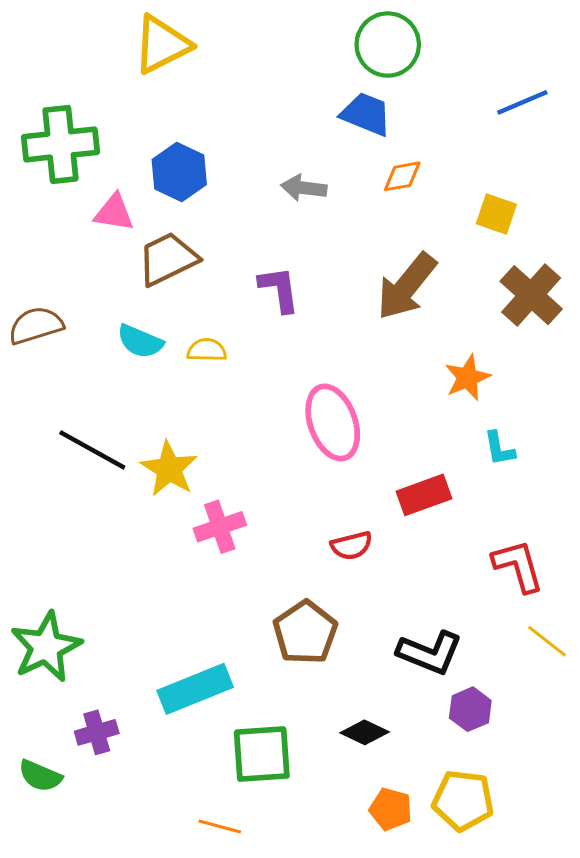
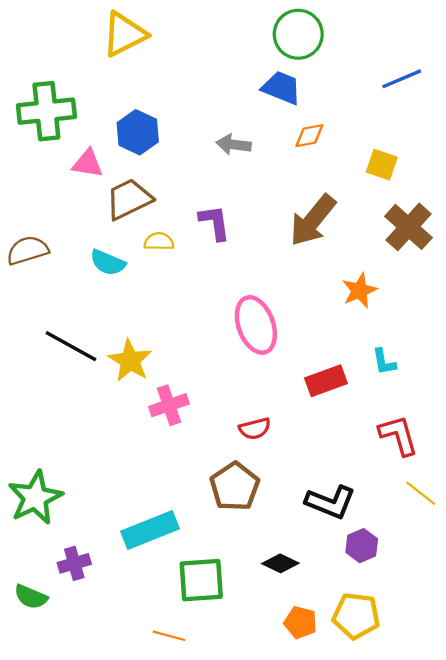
yellow semicircle: (207, 350) -> (159, 241), moved
cyan L-shape: (499, 449) -> (384, 362), moved
red semicircle: (352, 546) -> (255, 429), moved

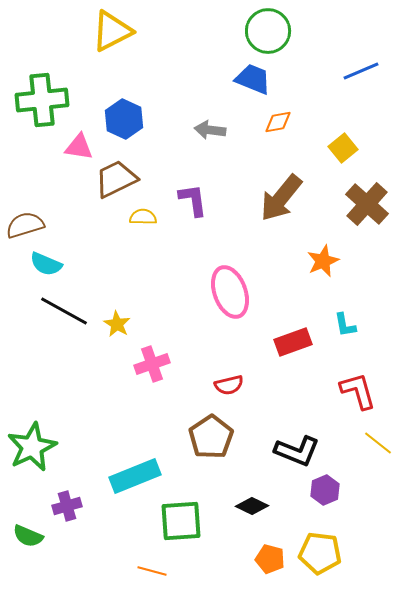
yellow square: (382, 165) -> (343, 148), turned 32
cyan semicircle: (108, 263) -> (46, 264), moved
yellow star: (130, 361) -> (117, 324), size x0.7

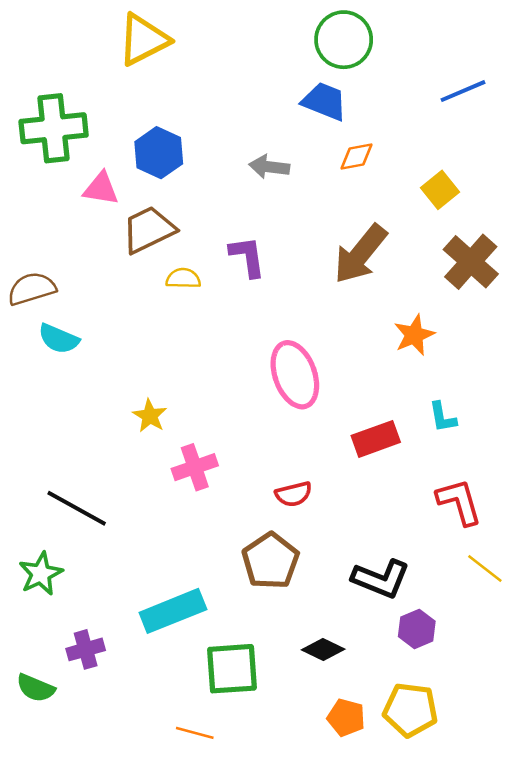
black line: (64, 311) -> (77, 508), moved
green star: (32, 447) -> (41, 574), size x0.7

